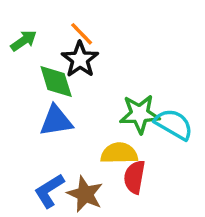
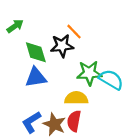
orange line: (82, 34) -> (74, 32), moved
black star: (80, 59) -> (62, 46), moved, turned 30
red semicircle: (135, 177) -> (74, 121), moved

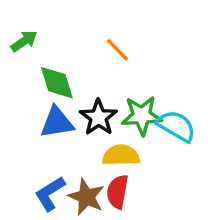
black star: (62, 46) -> (98, 117), moved, turned -30

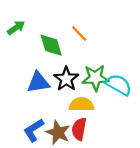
green diamond: (57, 83) -> (51, 45), moved

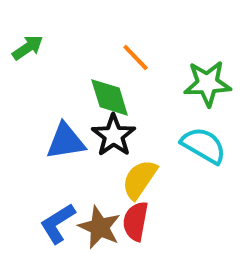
green diamond: (51, 45) -> (110, 97), moved
green star: (95, 78) -> (207, 83), moved
yellow semicircle: (81, 105) -> (140, 179), turned -55

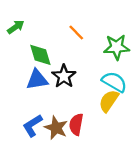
green diamond: (110, 97) -> (40, 55), moved
yellow semicircle: (140, 179) -> (109, 101), moved

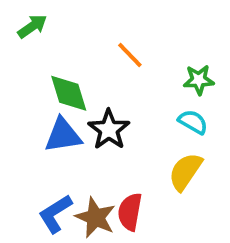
green arrow: (16, 27) -> (32, 26), moved
green star: (117, 47) -> (199, 80), size x0.7
cyan semicircle: (114, 82) -> (193, 122), moved, size x0.7

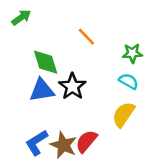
red semicircle: (130, 212) -> (86, 141), turned 30

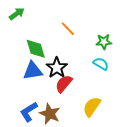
yellow semicircle: (123, 114) -> (92, 107), moved
red semicircle: (86, 141) -> (64, 84), moved

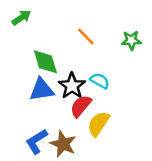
green star: (104, 42) -> (131, 40), moved
cyan semicircle: (101, 64) -> (100, 81), moved
yellow semicircle: (92, 107) -> (98, 124), moved

